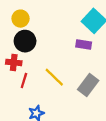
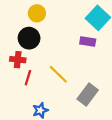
yellow circle: (21, 19) -> (37, 13), moved
gray rectangle: (88, 85) -> (88, 95), moved

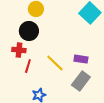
purple rectangle: (88, 42) -> (81, 59), moved

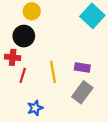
yellow line: (55, 63) -> (53, 72), turned 36

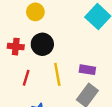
black circle: (24, 36) -> (42, 44), moved
red cross: (13, 57) -> (16, 47), moved

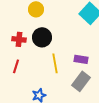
red line: (26, 78) -> (16, 66), moved

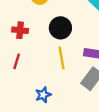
black circle: (42, 37) -> (60, 28), moved

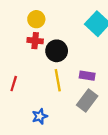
red cross: (20, 30) -> (35, 41), moved

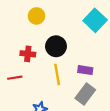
red cross: (35, 41) -> (28, 54), moved
red line: (14, 84) -> (15, 78), turned 64

